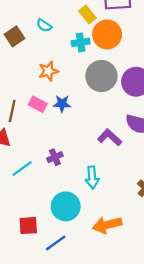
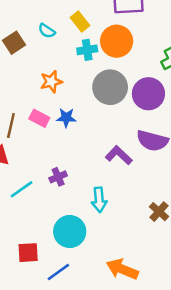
yellow rectangle: (87, 15) -> (80, 21), moved
orange arrow: (107, 225) -> (122, 269), moved, turned 36

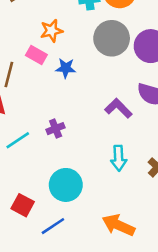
pink rectangle: (39, 118) -> (36, 55), moved
cyan arrow: (99, 200) -> (119, 158), moved
red square: (28, 253) -> (23, 205), turned 30

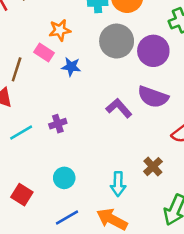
cyan arrow: (119, 158) -> (118, 184), moved
cyan circle: (66, 185) -> (64, 178), size x0.7
blue line: (53, 226) -> (67, 217), moved

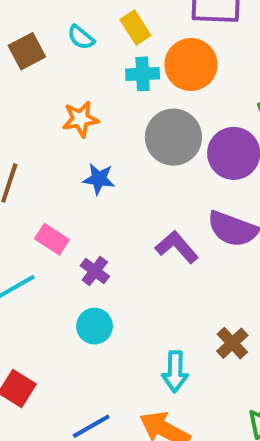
pink rectangle: (44, 52) -> (52, 239), moved
purple cross: (58, 124) -> (95, 271), moved, turned -35
cyan circle: (64, 178) -> (95, 326), moved

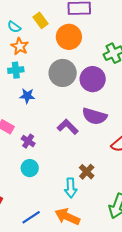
cyan cross: (143, 74) -> (16, 70), moved
orange star: (80, 119) -> (20, 46), moved, turned -30
brown cross: (232, 343) -> (87, 172), moved

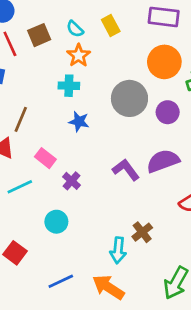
orange circle: (69, 37) -> (164, 62), moved
purple circle: (93, 79) -> (168, 112), size x0.7
purple semicircle: (94, 116) -> (163, 161), turned 135
cyan circle: (30, 168) -> (56, 222), moved

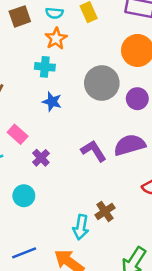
cyan semicircle: (75, 29) -> (54, 13), turned -42

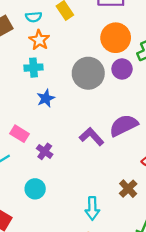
purple circle: (137, 99) -> (122, 69), moved
blue star: (52, 102) -> (46, 98), turned -30
brown cross: (105, 211) -> (128, 189), moved

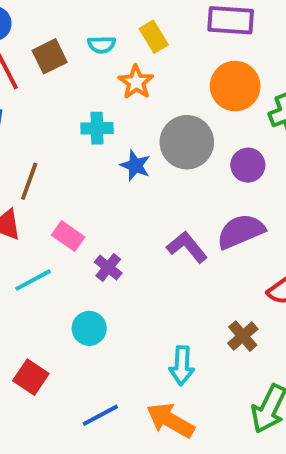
orange star: (39, 40) -> (136, 82), moved
purple circle: (122, 69) -> (248, 165), moved
blue star: (46, 98) -> (135, 166), moved, turned -30

